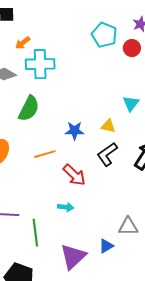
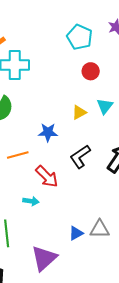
red circle: (132, 48) -> (91, 71), moved
yellow triangle: (108, 126) -> (79, 112), moved, turned -42
cyan arrow: (66, 207) -> (31, 201), moved
blue triangle: (106, 246) -> (76, 233), moved

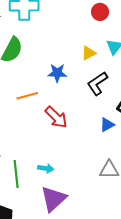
black L-shape: (80, 157) -> (97, 83), moved
cyan arrow: (31, 201) -> (46, 168), moved
blue triangle: (76, 233) -> (107, 125), moved

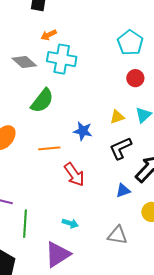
cyan arrow: (46, 168) -> (70, 223), moved

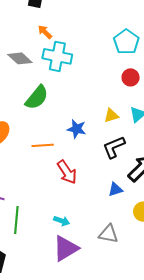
orange arrow: (49, 35) -> (45, 32), turned 70
purple triangle: (58, 254) -> (66, 248), moved

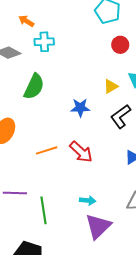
cyan cross: (57, 56) -> (44, 42), size x0.7
orange line: (43, 145) -> (47, 150), moved

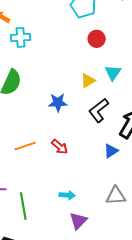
red arrow: (81, 152) -> (60, 147), size x0.7
purple triangle: (98, 226) -> (78, 221), size x0.7

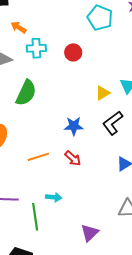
red circle: (97, 39) -> (73, 52), moved
blue star: (58, 102) -> (74, 126), moved
cyan arrow: (67, 195) -> (54, 197), moved

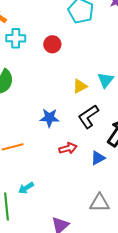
red arrow: (73, 158) -> (68, 148), moved, turned -60
cyan arrow: (54, 197) -> (26, 188), turned 140

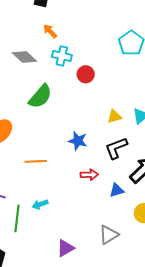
red circle: (52, 44) -> (86, 74), moved
gray triangle: (100, 203) -> (109, 235), turned -45

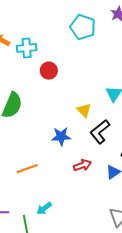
cyan cross: (62, 56) -> (27, 48), moved
yellow triangle: (114, 116) -> (84, 110), moved, turned -42

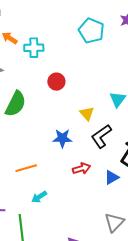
red circle: (49, 71) -> (56, 82), moved
cyan arrow: (44, 208) -> (39, 197), moved

